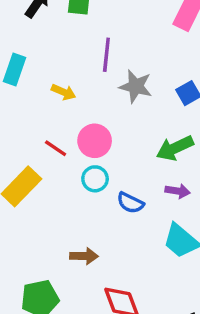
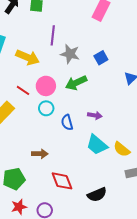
yellow arrow: (64, 92) -> (28, 57), size x1.6
green arrow: (175, 148) -> (76, 83), moved
blue semicircle: (130, 203) -> (67, 122), turned 49

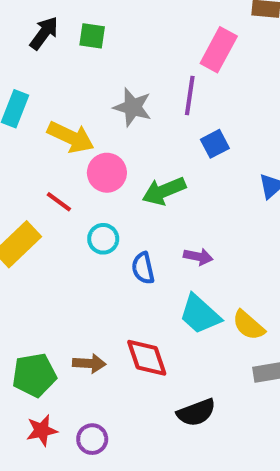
purple line: (53, 35) -> (190, 96), moved
gray star: (70, 54) -> (133, 107), moved
pink circle: (46, 86) -> (107, 173), moved
brown arrow: (40, 154) -> (89, 363), moved
red diamond: (62, 181) -> (147, 358), moved

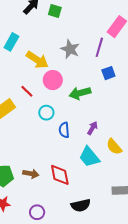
purple arrow: (198, 257) -> (92, 128), turned -80
yellow semicircle: (248, 325) -> (114, 147), moved
purple circle: (92, 439) -> (37, 212), moved

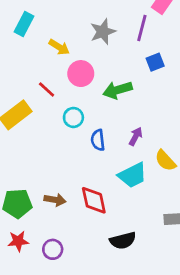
gray star: (70, 49) -> (103, 32), turned 30
yellow arrow: (37, 60) -> (59, 47), size x0.7
cyan trapezoid: (89, 157) -> (133, 175), turned -75
purple circle: (37, 212) -> (53, 249), moved

